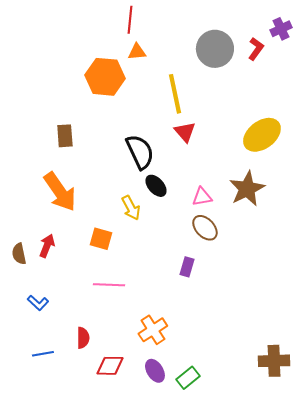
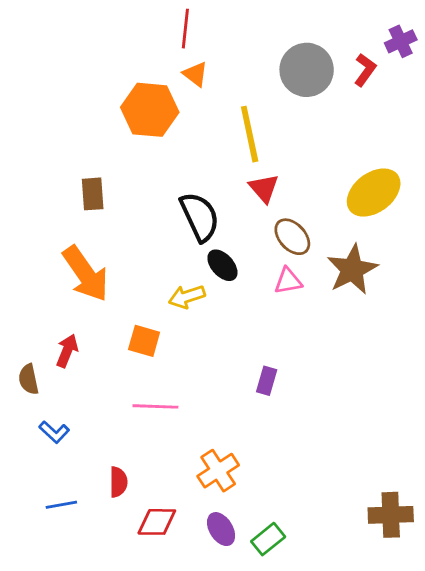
orange triangle: (137, 52) -> (195, 74), turned 42
yellow arrow: (131, 208) -> (187, 297), turned 100
brown ellipse: (205, 228) -> (292, 237), moved
brown semicircle: (19, 254) -> (29, 379), moved

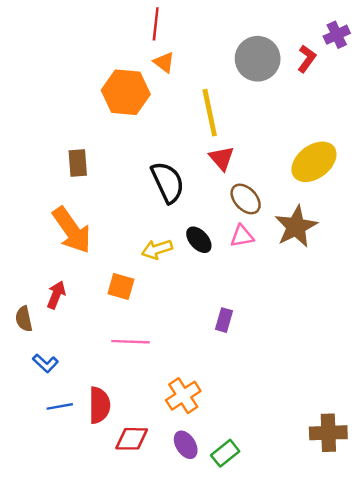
black ellipse: (222, 265) -> (199, 240), moved
red semicircle: (118, 482) -> (99, 405), size x1.4
blue line: (61, 505) -> (60, 406), moved

